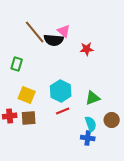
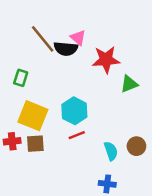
red star: (87, 49) -> (106, 60), size x1.6
yellow square: (27, 95) -> (33, 116), size x1.4
green triangle: (93, 98) -> (129, 84), moved
blue cross: (88, 138) -> (107, 184), moved

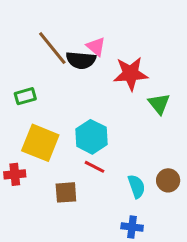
green rectangle: (21, 78) -> (25, 96), turned 56
green triangle: (129, 84) -> (159, 104), turned -48
red line: (77, 135) -> (94, 167), turned 49
brown square: (35, 144) -> (66, 192), moved

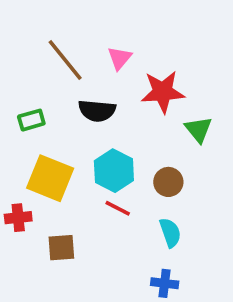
pink triangle: (96, 47) -> (120, 58), turned 30
black semicircle: (81, 60) -> (97, 111), moved
brown circle: (168, 180) -> (168, 182), moved
brown square: (66, 192) -> (61, 248), moved

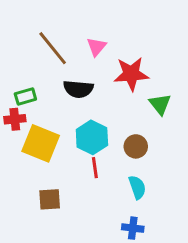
red line: (118, 208) -> (95, 168), turned 55
red cross: (18, 218) -> (15, 119), moved

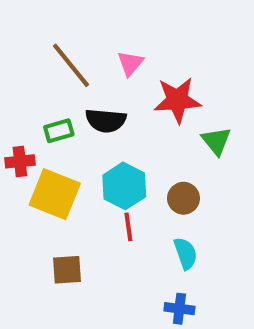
green rectangle: (25, 97) -> (59, 131), moved

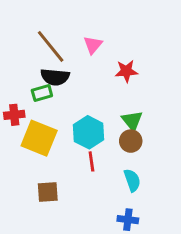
red star: (177, 100) -> (126, 71), size x0.7
black semicircle: (106, 121) -> (55, 77), moved
green triangle: (216, 141) -> (132, 121), moved

